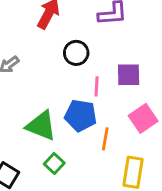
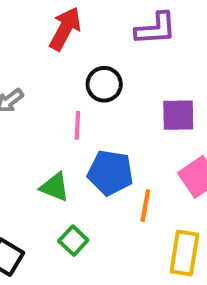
pink line: (97, 86) -> (77, 125), moved
green triangle: (41, 126) -> (55, 187), size x0.7

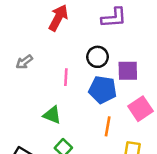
black circle: (104, 84) -> (98, 57), moved
blue pentagon: (110, 173) -> (103, 90), moved

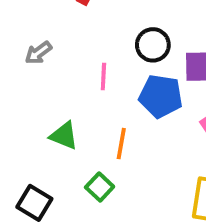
green triangle: (52, 115) -> (64, 136), moved
orange line: (108, 126) -> (121, 144), moved

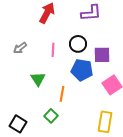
pink line: (103, 76) -> (53, 50), moved
green triangle: (64, 136) -> (38, 79), moved, turned 35

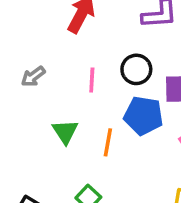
orange line: (62, 94) -> (108, 142), moved

